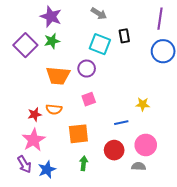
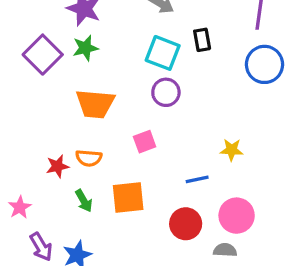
purple circle: (87, 69) -> (166, 92), moved
pink star: (34, 140) -> (20, 207), moved, size x0.6
green arrow: (84, 163) -> (84, 201), moved, turned 144

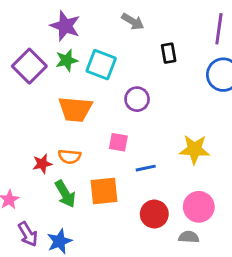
cyan square: (163, 53) -> (101, 65), moved
pink square: (145, 142) -> (118, 142), turned 30
yellow star: (232, 150) -> (194, 149), size x1.5
blue line: (197, 179) -> (146, 168), moved
green arrow: (84, 201) -> (65, 194), size x1.4

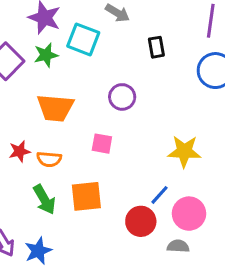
cyan square: (101, 65) -> (83, 39), moved
red star: (42, 164) -> (20, 151), moved
blue line: (146, 168) -> (159, 195), moved, turned -36

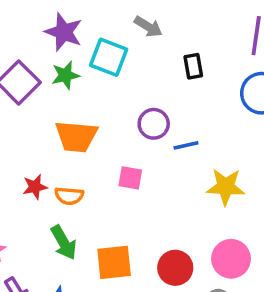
blue line: (159, 195) -> (186, 145), moved, turned 35
orange square: (86, 196) -> (114, 262), moved

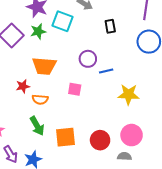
red star: (35, 187) -> (23, 86), moved

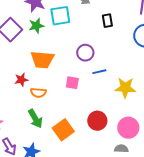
cyan square: (62, 21) -> (60, 16), turned -30
blue line: (106, 71) -> (99, 72), moved
orange square: (66, 137) -> (63, 130), turned -30
red circle: (100, 140) -> (97, 121), moved

